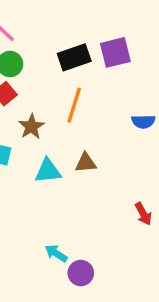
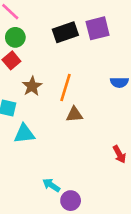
orange line: (74, 105) -> (65, 87), moved
cyan triangle: (48, 171) -> (24, 134), moved

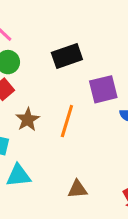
purple square: (98, 28) -> (103, 89), moved
brown triangle: (74, 114) -> (78, 189), moved

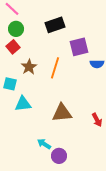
brown triangle: (78, 189) -> (62, 113), size x1.5

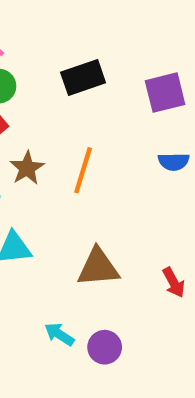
purple square: (79, 47) -> (165, 93), moved
purple circle: (59, 156) -> (105, 347), moved

